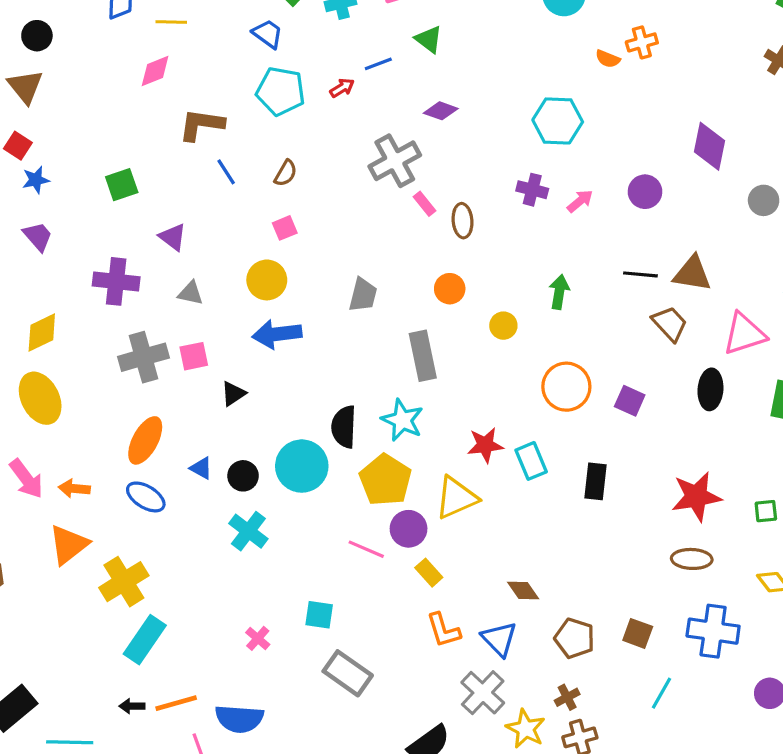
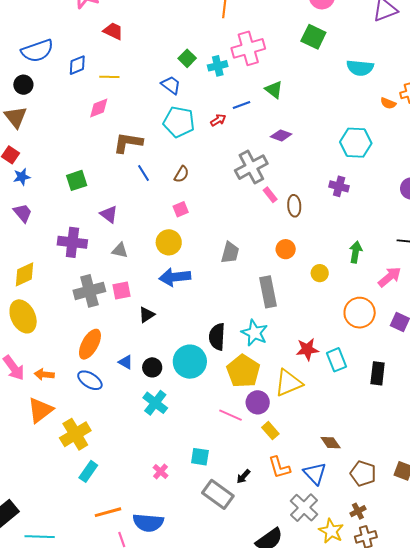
pink arrow: (580, 201) -> (390, 277), moved, size x1.4
cyan rectangle: (145, 640) -> (88, 471), size x0.7
black arrow: (132, 706) -> (243, 476), moved, turned -49

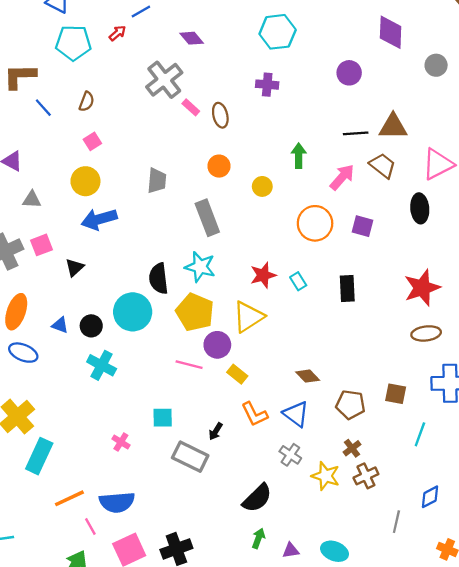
purple diamond: (281, 135) -> (192, 38), turned 40
cyan rectangle: (336, 360) -> (298, 281), size x0.7
cyan rectangle: (88, 471) -> (39, 456), size x1.4
gray cross: (304, 508) -> (290, 455), size x0.7

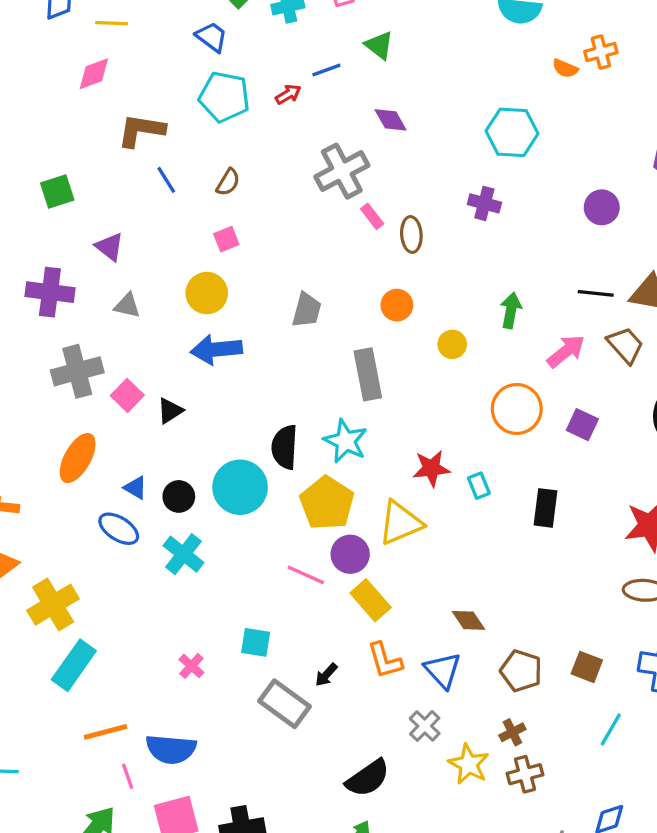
pink square: (41, 245) -> (127, 395), moved, turned -35
blue ellipse: (23, 353) -> (119, 529), moved
yellow rectangle: (237, 374) -> (371, 600), size x1.4

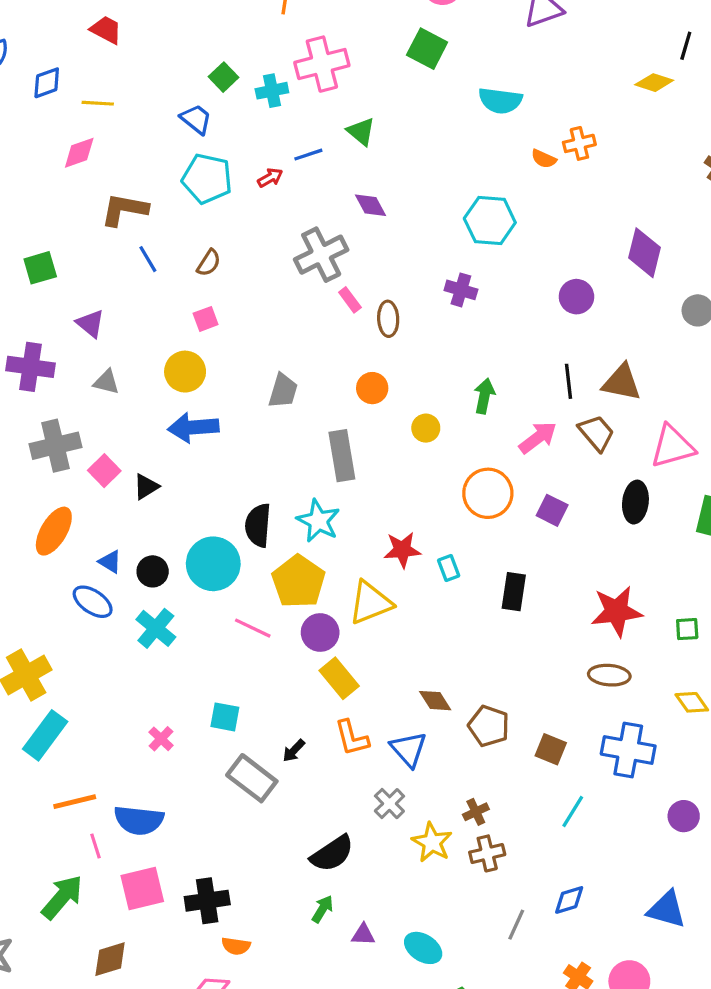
black line: (596, 293) -> (568, 381), turned 76
pink line: (306, 575) -> (253, 628), moved
brown pentagon: (521, 671) -> (489, 726), moved

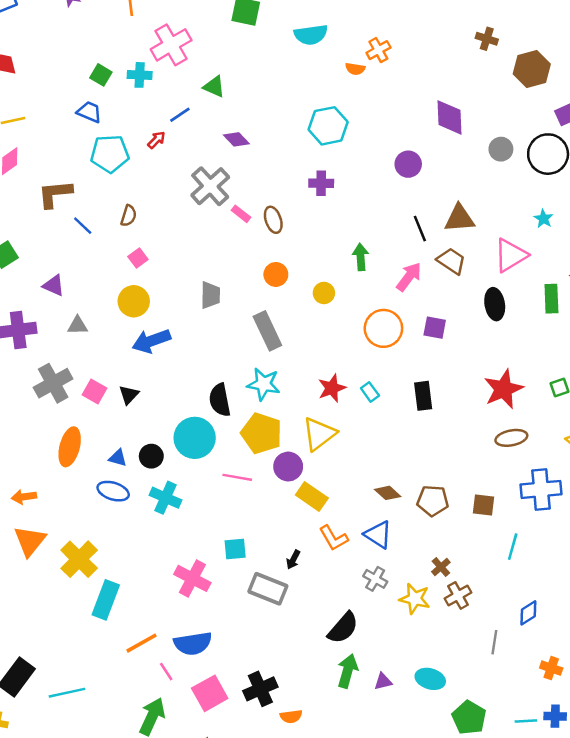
cyan cross: (272, 91) -> (140, 75), turned 30
pink cross: (161, 739) -> (192, 578), size x1.8
green arrow: (323, 909) -> (348, 671), size x1.5

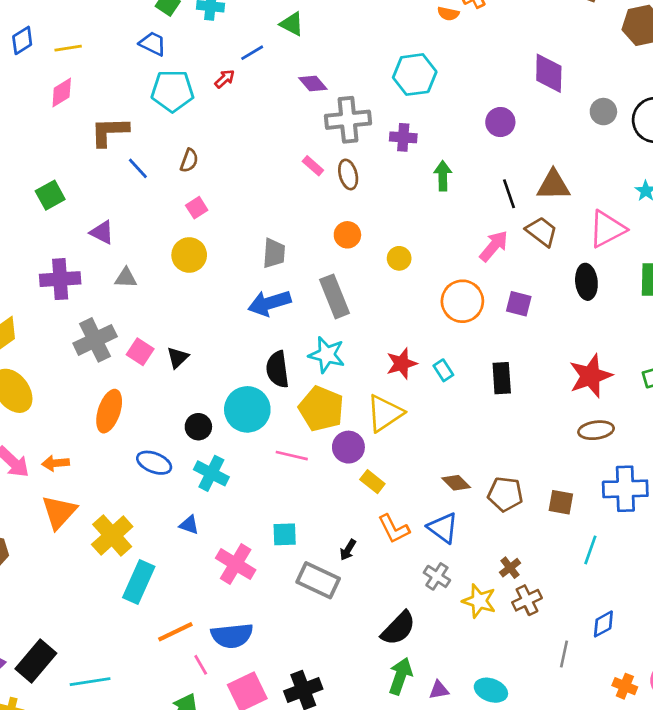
gray cross: (210, 186) -> (348, 120), moved, turned 33
green arrow: (361, 257) -> (443, 176), moved
blue arrow: (151, 341) -> (269, 303), moved
blue triangle: (118, 458) -> (189, 525), moved
yellow rectangle: (312, 496) -> (372, 482), size x0.7

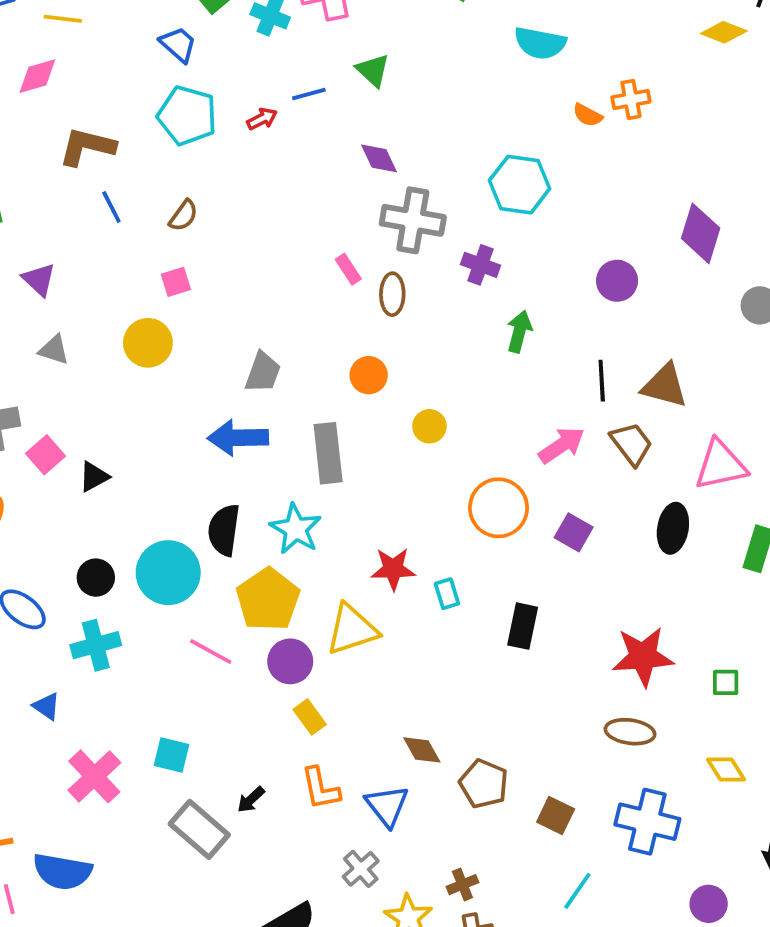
cyan cross: (211, 473) -> (96, 645), turned 32

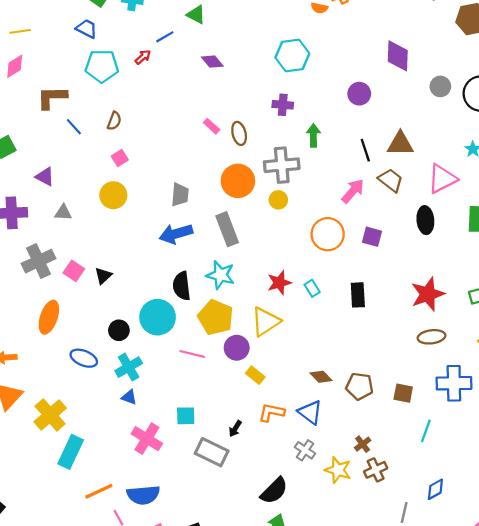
gray cross: (413, 220) -> (282, 165), moved
orange circle: (369, 375) -> (238, 181), size x1.6
blue triangle: (46, 706) -> (129, 397), moved
orange L-shape: (320, 788) -> (271, 412), turned 128

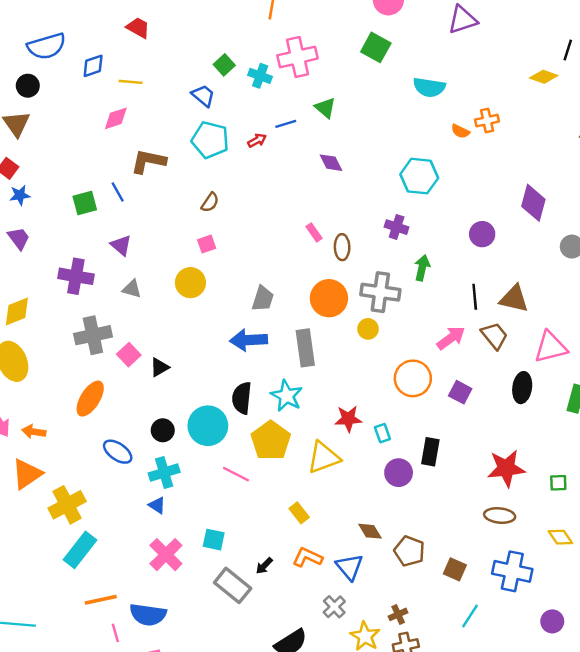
blue line: (74, 127) -> (118, 192), moved
purple circle: (237, 348) -> (399, 473), moved

